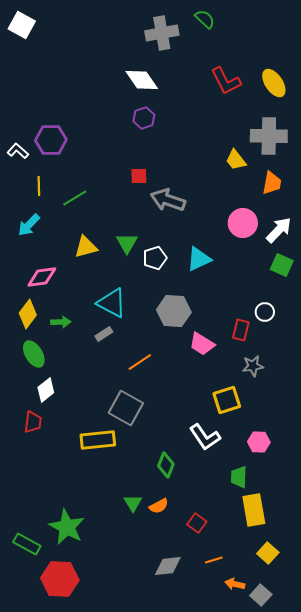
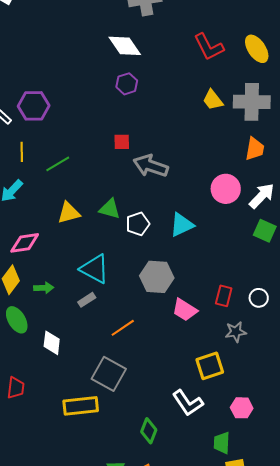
yellow trapezoid: (236, 160) -> (213, 100), moved
green triangle: (127, 243) -> (110, 209), turned -45
white circle: (265, 312) -> (259, 298), moved
white diamond: (46, 390) -> (52, 343), moved, turned -45

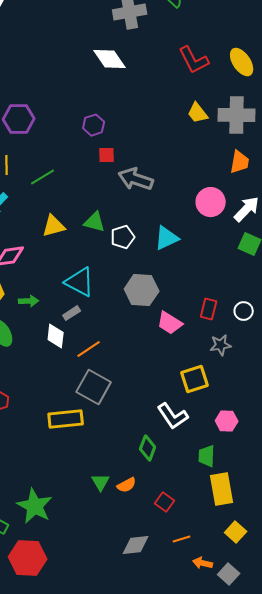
purple hexagon: (127, 84) -> (94, 125), moved
orange line: (123, 328) -> (89, 349), moved
white diamond: (52, 343) -> (56, 336), moved
green diamond: (149, 431) -> (148, 448), moved

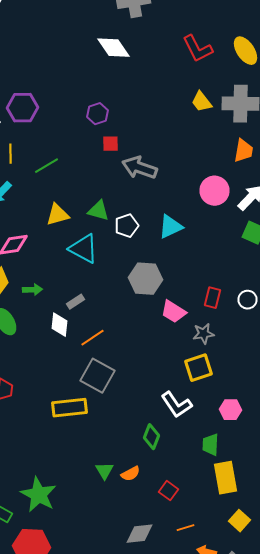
cyan triangle: (80, 282) -> (84, 249), moved
gray star: (221, 345) -> (204, 334), moved

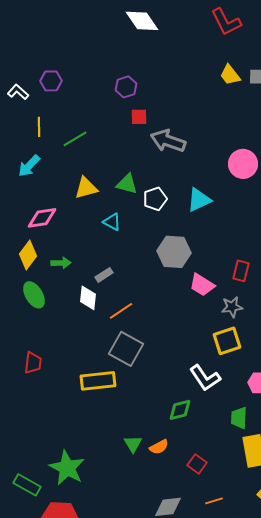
purple hexagon: (22, 108) -> (51, 81), size x0.7
cyan triangle: (84, 249) -> (112, 222), size x0.6
green diamond: (152, 437) -> (180, 410), turned 55

